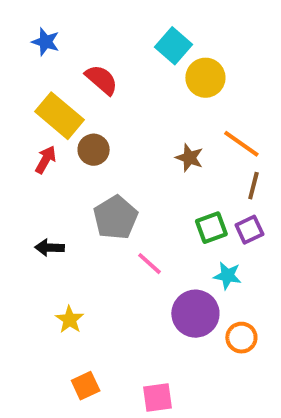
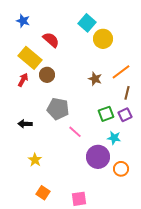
orange line: (241, 144) -> (121, 72), turned -72
gray pentagon: (116, 218) -> (58, 109), turned -30
orange square: (86, 386) -> (43, 193), turned -32

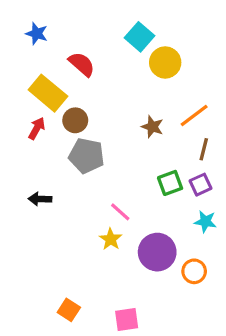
gray pentagon: (58, 109) -> (86, 156), moved
cyan star: (114, 138) -> (205, 222), moved
yellow star: (35, 160) -> (111, 239), moved

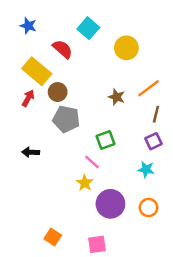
cyan square: (140, 37) -> (88, 28), moved
green square: (170, 183) -> (106, 140), moved
cyan star: (205, 222) -> (146, 169), moved
purple circle: (157, 252) -> (110, 204), moved

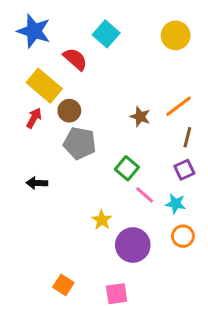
blue star: (28, 26) -> (34, 31), size x1.6
yellow circle: (126, 48) -> (176, 35), moved
green square: (106, 140) -> (127, 168), turned -30
pink line: (92, 162) -> (145, 195), moved
orange circle: (149, 208) -> (183, 236), moved

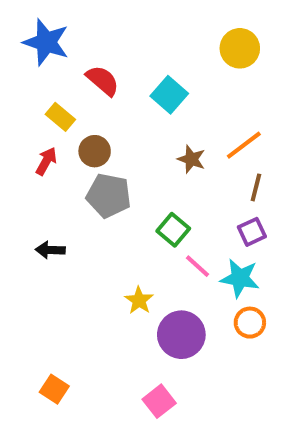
cyan square: (106, 34) -> (169, 95), moved
yellow rectangle: (44, 86) -> (60, 117), size x0.6
cyan star: (176, 204) -> (240, 278), size x1.4
orange square: (63, 285) -> (54, 389), moved
pink square: (117, 294) -> (159, 401), turned -30

